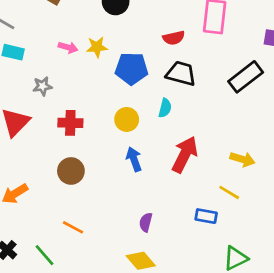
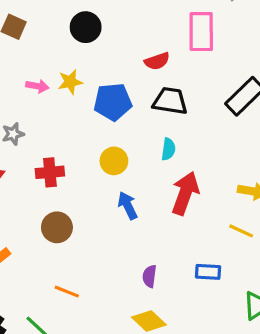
cyan semicircle: (165, 108) -> (168, 149), moved
blue rectangle: (206, 216) -> (208, 272), moved

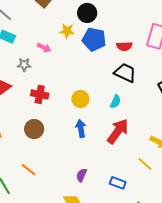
yellow star: (70, 82) -> (67, 31), moved
pink arrow: (37, 86) -> (44, 48), moved
blue pentagon: (113, 102) -> (94, 39), moved

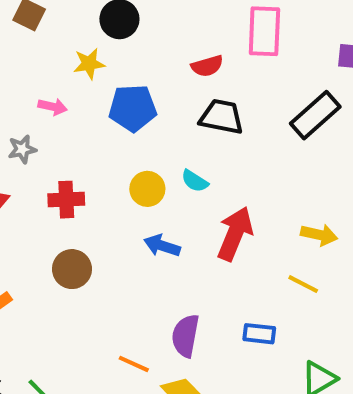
blue pentagon: (94, 39) -> (133, 108), moved
cyan semicircle: (115, 102) -> (195, 181), moved, turned 112
blue arrow: (81, 128) -> (162, 246), turned -48
orange line: (29, 170) -> (134, 364), moved
purple semicircle: (81, 175) -> (185, 336), size x1.5

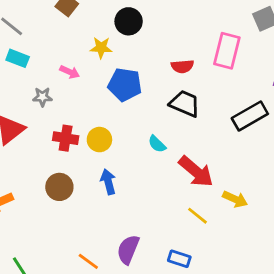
yellow circle: (147, 189) -> (99, 140), moved
red arrow: (235, 234) -> (196, 172), moved, turned 96
blue arrow: (162, 246) -> (108, 182), moved, turned 45
yellow line: (303, 284) -> (198, 216), moved

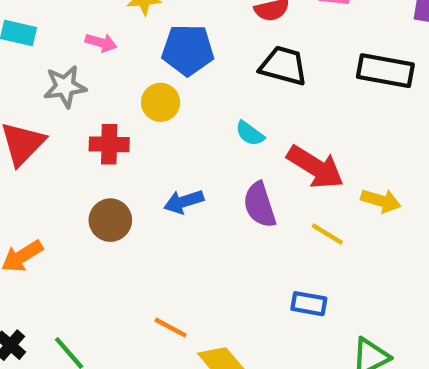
gray star: (42, 97) -> (65, 86), size x1.4
black rectangle: (250, 116) -> (385, 71), turned 48
yellow circle: (99, 140) -> (161, 102), moved
blue arrow: (108, 182) -> (184, 202), turned -85
purple semicircle: (128, 249) -> (260, 205), moved, turned -32

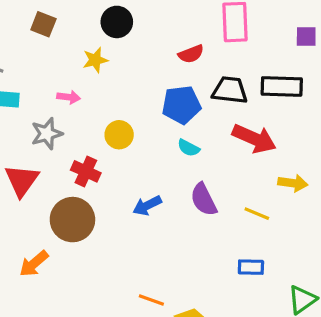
blue pentagon: (188, 50) -> (181, 105), moved
black trapezoid: (283, 66) -> (230, 90), moved
red cross: (109, 144) -> (86, 171), turned 32
red arrow: (315, 167) -> (254, 139), moved
brown circle: (110, 220) -> (72, 220), moved, size x1.4

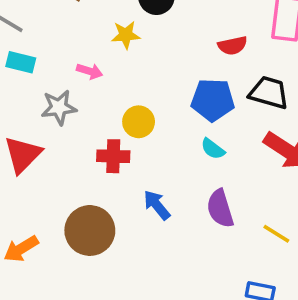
red cross: (86, 171) -> (113, 156), moved, turned -32
blue arrow: (147, 206) -> (157, 205), turned 68
brown circle: (72, 220) -> (90, 230), moved

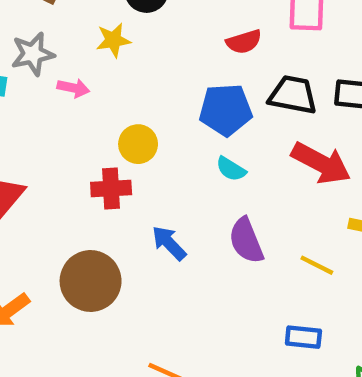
gray star: (59, 107) -> (33, 54), moved

